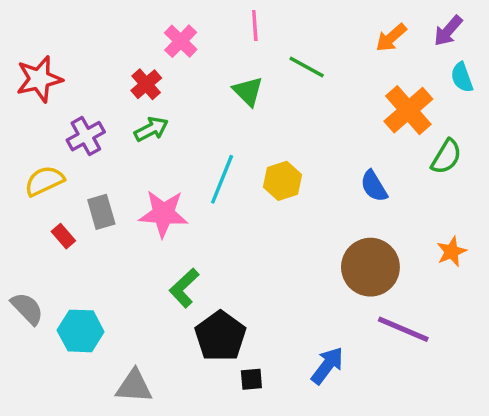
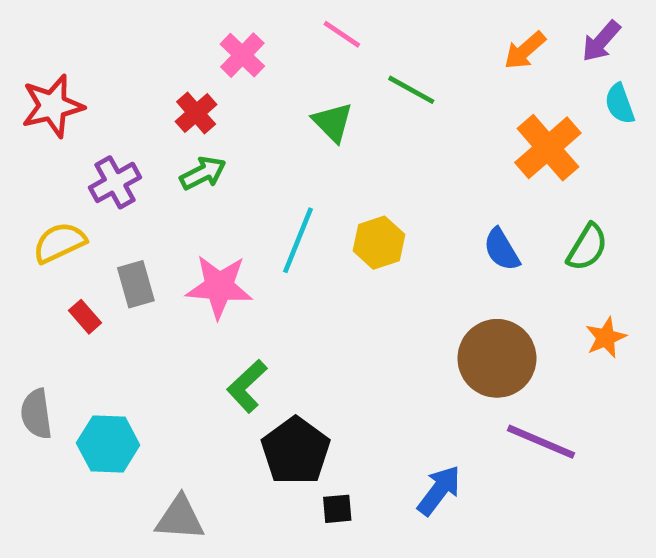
pink line: (255, 26) -> (342, 34), turned -52
green semicircle: (446, 157) -> (587, 247), moved
gray semicircle: (27, 309) -> (36, 414), turned -144

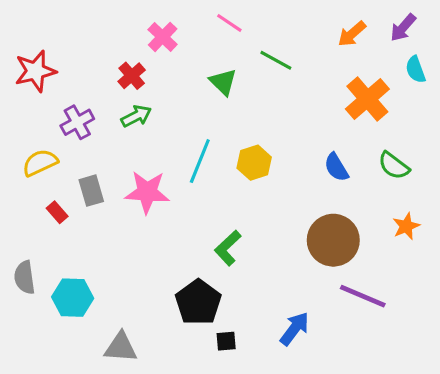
green semicircle: (587, 247) -> (394, 166), turned 96
green L-shape: (247, 386) -> (228, 248), moved

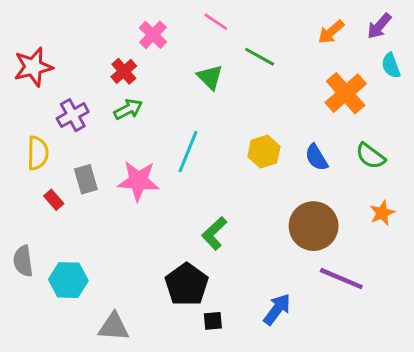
yellow semicircle: (40, 163) -> (38, 153), turned 116
yellow hexagon: (254, 163) -> (264, 152), moved

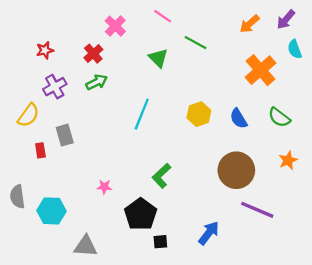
red star: (33, 67) -> (45, 50), moved, size x0.6
yellow semicircle: (38, 153) -> (28, 115), turned 35
pink star: (138, 181) -> (104, 187), moved, size x0.5
red rectangle: (54, 200) -> (40, 150), turned 32

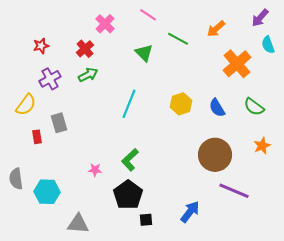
orange arrow: (250, 24) -> (216, 29), moved
green L-shape: (162, 176) -> (130, 160), moved

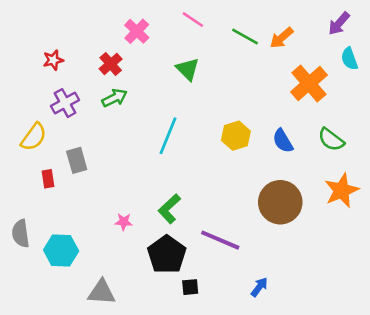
green line: (178, 39) -> (245, 37), moved
orange star: (262, 146) -> (342, 190), size x1.5
purple line: (234, 191) -> (220, 240), moved
blue arrow: (190, 212) -> (259, 287), moved, size x0.7

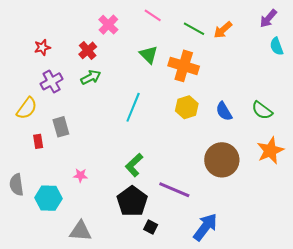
orange cross: (309, 83) -> (184, 66), moved, turned -32
pink star: (124, 222) -> (80, 175), moved
black square: (190, 287) -> (151, 227), turned 32
blue arrow: (259, 287) -> (205, 227), size x1.8

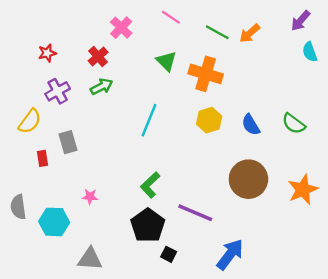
orange star: (270, 151) -> (303, 190), moved

